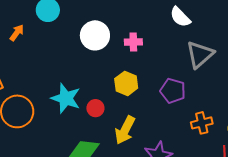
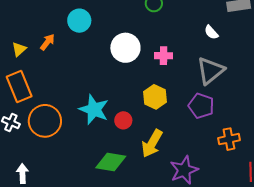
white semicircle: (180, 17) -> (211, 32), size x0.7
gray triangle: (200, 55) -> (210, 71), moved

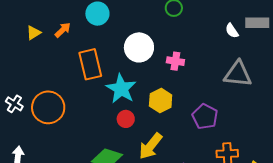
white semicircle: (211, 32) -> (232, 31), moved
gray triangle: (210, 71) -> (238, 74), moved, turned 36
orange rectangle: (19, 86) -> (90, 64), moved
cyan star: (94, 109) -> (121, 89), moved

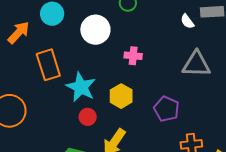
orange arrow: (63, 30) -> (19, 33), size x1.4
white circle: (139, 47) -> (95, 30), moved

